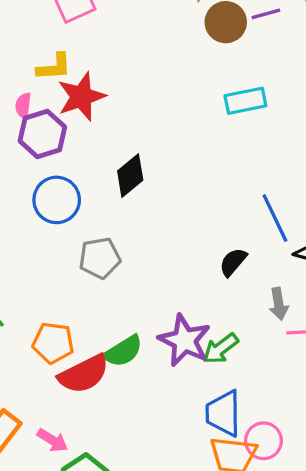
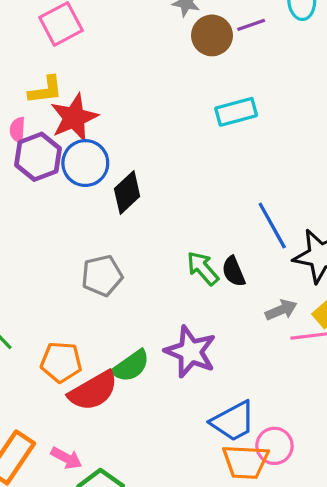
blue circle: (57, 200) -> (85, 163), moved
black semicircle: (233, 262) -> (234, 271), turned -60
gray arrow: (279, 304) -> (281, 310), turned -100
green arrow: (221, 349) -> (203, 268), moved, turned 90
blue trapezoid: (223, 413) -> (233, 421), turned -114

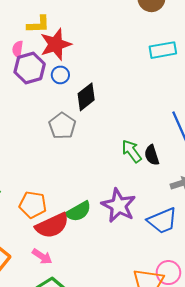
blue circle: (85, 163) -> (60, 75), size x0.6
gray pentagon: (102, 276) -> (62, 126), moved, turned -30
blue trapezoid: (233, 421) -> (162, 221), moved
pink arrow: (66, 458) -> (42, 256), moved

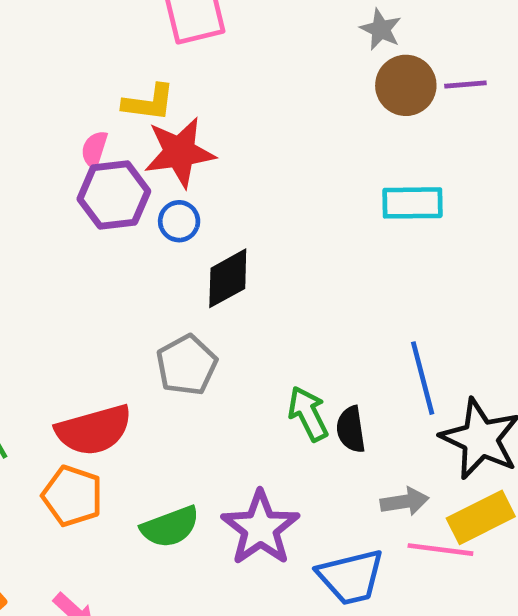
gray pentagon: (62, 126) -> (187, 365), moved
red semicircle: (52, 226) -> (94, 430), moved

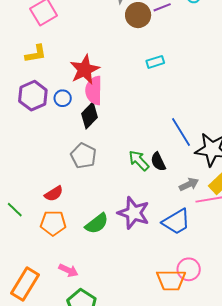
pink semicircle: (94, 149) -> (94, 90), moved, size x1.8
red star: (180, 152) -> (85, 70), moved
cyan rectangle: (412, 203) -> (155, 62), size x0.7
red semicircle: (94, 430) -> (54, 194), size x0.6

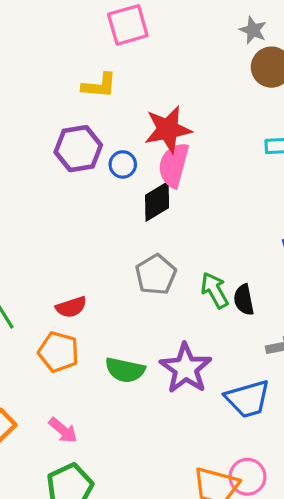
gray pentagon: (83, 156) -> (156, 275), moved
green semicircle: (97, 224) -> (125, 370), turned 35

